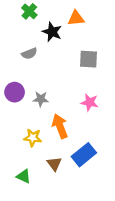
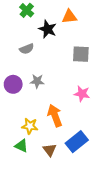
gray star: (41, 99) -> (37, 81), moved
green triangle: (24, 176) -> (21, 146), moved

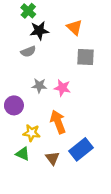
orange triangle: (69, 17) -> (74, 27), moved, turned 49
black star: (48, 29) -> (39, 31), moved, turned -30
purple circle: (13, 84) -> (14, 105), moved
pink star: (82, 94) -> (62, 88), moved

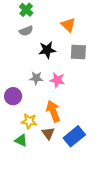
black star: (39, 31) -> (47, 50), moved
gray semicircle: (28, 52) -> (26, 31), moved
brown triangle: (52, 158) -> (48, 133), moved

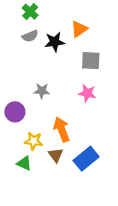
orange triangle: (68, 25) -> (79, 29), turned 42
black star: (47, 50) -> (55, 42), moved
pink star: (57, 80) -> (87, 93), moved

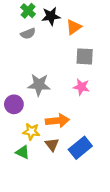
black star: (55, 42) -> (51, 16), moved
gray star: (42, 91) -> (39, 85), size x1.5
orange arrow: (62, 129) -> (57, 121), turned 105

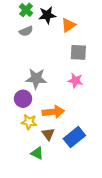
purple circle: (14, 104) -> (23, 99), moved
green triangle: (23, 152) -> (37, 153), moved

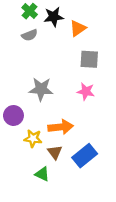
purple circle: (23, 99) -> (13, 116), moved

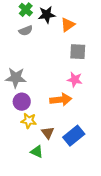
gray star: (41, 89) -> (16, 78), moved
purple circle: (13, 116) -> (22, 102), moved
orange arrow: (61, 127) -> (61, 100), moved

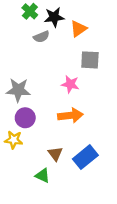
gray semicircle: (26, 31) -> (41, 37), moved
pink star: (75, 80) -> (70, 84), moved
yellow star: (29, 121) -> (14, 140), moved

